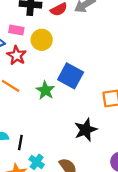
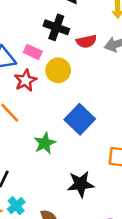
green star: (45, 90) -> (45, 143), moved

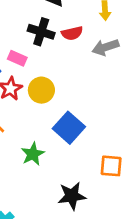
red semicircle: (86, 41) -> (72, 33), moved
yellow circle: (58, 70) -> (41, 90), moved

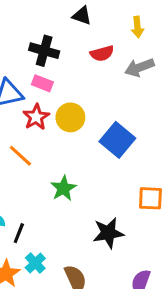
black cross: (41, 32) -> (44, 51), moved
blue square: (69, 128) -> (117, 140), moved

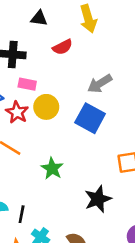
yellow arrow: (137, 27) -> (88, 19), size x1.5
gray arrow: (139, 67) -> (100, 84), moved
pink rectangle: (42, 83) -> (27, 84), moved

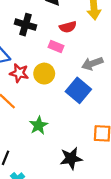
pink rectangle: (27, 84) -> (56, 46), moved
red star: (17, 112) -> (19, 73), turned -30

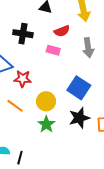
gray arrow: (92, 63) -> (88, 48), moved, turned -72
yellow circle: (44, 74) -> (46, 101), moved
black star: (71, 158) -> (79, 118), moved

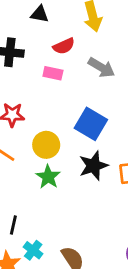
gray arrow: (88, 48) -> (101, 68), turned -48

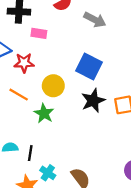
pink rectangle: (53, 73) -> (39, 33), moved
green star: (48, 177) -> (44, 113), moved

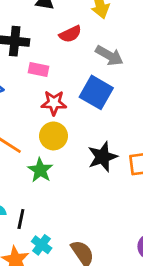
red star: (24, 63) -> (54, 103), moved
blue square: (89, 66) -> (96, 92), moved

